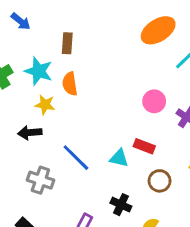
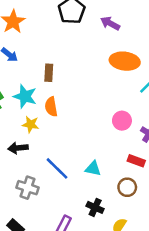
orange ellipse: (158, 30) -> (125, 61), turned 40
red rectangle: (144, 146) -> (136, 161), moved

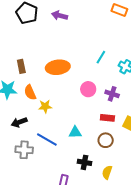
orange ellipse: (125, 61) -> (58, 67), moved
yellow star: (31, 124) -> (45, 106), moved
black arrow: (18, 148) -> (19, 122), moved
gray cross: (27, 188) -> (24, 150), moved

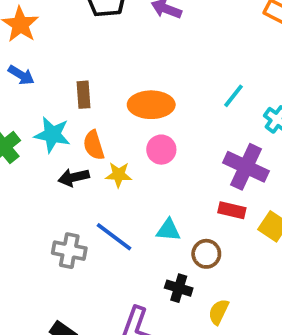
pink circle: (88, 89) -> (161, 150), moved
purple cross: (112, 94) -> (246, 167), size x1.6
black arrow: (19, 122) -> (74, 177), moved
brown circle: (106, 140) -> (206, 254), moved

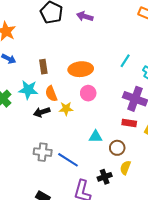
blue line: (114, 237) -> (68, 160), moved
black cross: (179, 288) -> (105, 177), moved, turned -32
yellow semicircle: (219, 312) -> (125, 168), moved

